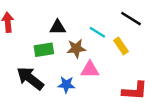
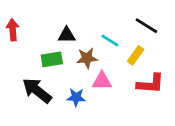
yellow rectangle: (121, 46) -> (136, 55), turned 70
red L-shape: (135, 91) -> (150, 84), moved

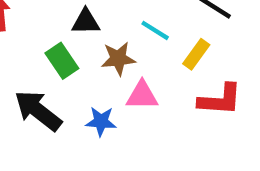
green rectangle: (52, 59) -> (62, 61), turned 65

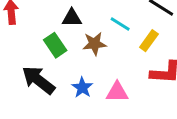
pink triangle: (142, 95) -> (117, 92), moved
blue star: (101, 121) -> (82, 88), turned 30

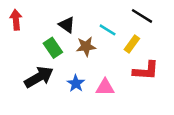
black triangle: (72, 18) -> (67, 25), turned 36
black arrow: (38, 80) -> (39, 77), turned 112

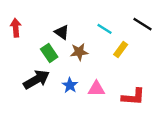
black line: (142, 16) -> (143, 24), moved
cyan line: (108, 30) -> (105, 29), moved
red L-shape: (146, 71) -> (133, 97), moved

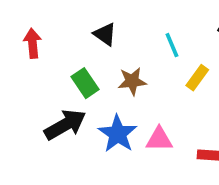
cyan line: (105, 29) -> (172, 45), turned 35
black triangle: (62, 32) -> (105, 34), moved
blue star: (70, 85) -> (118, 134), size x1.5

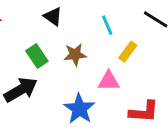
blue star: (118, 134) -> (79, 109), moved
pink triangle: (159, 139) -> (109, 81), moved

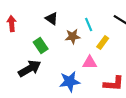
brown star: (75, 55) -> (73, 36), moved
blue star: (79, 109) -> (70, 82), turned 30

